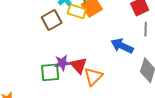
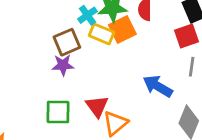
purple star: (62, 63) -> (63, 65), moved

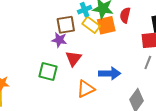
blue arrow: (158, 86) -> (110, 73), moved, turned 135
red triangle: (97, 106) -> (73, 58), moved

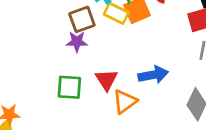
red triangle: (73, 58) -> (106, 80), moved

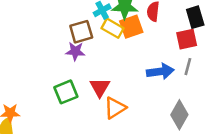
blue arrow: (153, 75) -> (160, 72), moved
green square: (69, 87) -> (66, 92), turned -30

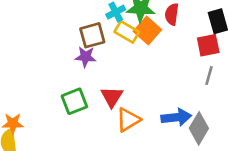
orange square: (131, 27) -> (147, 31), turned -30
blue arrow: (160, 72) -> (176, 117), moved

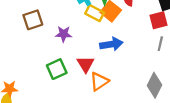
brown square: (92, 35) -> (33, 20), moved
blue arrow: (176, 117) -> (111, 44), moved

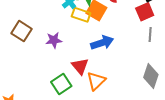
brown square: (33, 20) -> (21, 31), turned -30
green square: (57, 69) -> (61, 84), moved

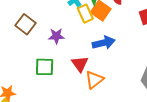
yellow rectangle: (81, 15) -> (85, 14), turned 42
green square: (61, 84) -> (45, 67), moved, turned 30

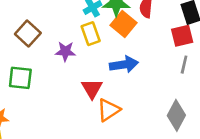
yellow rectangle: (85, 14) -> (91, 34), moved
green square: (45, 67) -> (20, 78), moved

